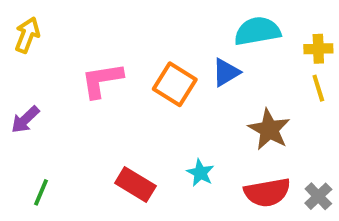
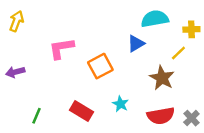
orange square: (175, 84) -> (100, 66), moved, turned 30
yellow line: (318, 88) -> (178, 53), moved, turned 63
purple arrow: (25, 120) -> (15, 72), turned 30
green line: (41, 192) -> (37, 116), moved

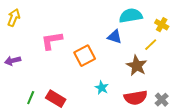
yellow cross: (191, 29) -> (162, 25), turned 32
blue triangle: (136, 44) -> (115, 37), turned 49
red rectangle: (81, 111) -> (56, 99), moved

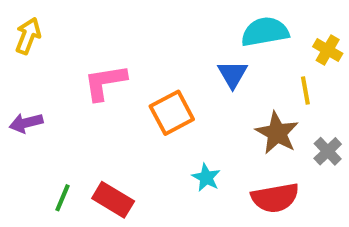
blue triangle: (115, 37) -> (233, 74), turned 42
yellow line: (151, 45) -> (305, 90), turned -56
gray cross: (162, 100) -> (328, 151), moved

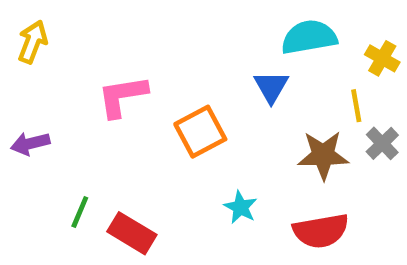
brown star: (277, 133) -> (323, 155), turned -30
gray cross: (328, 151) -> (382, 143), moved
green line: (62, 198) -> (80, 212), moved

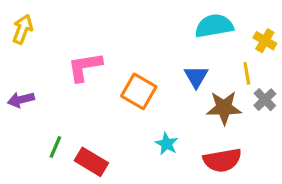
blue triangle: (271, 87) -> (196, 77), moved
orange square: (200, 132) -> (139, 91), turned -32

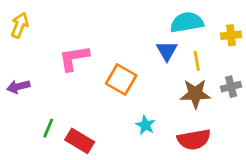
yellow cross: (265, 41) -> (231, 35), turned -36
yellow line: (247, 73) -> (197, 61), moved
blue triangle: (196, 77) -> (167, 51), moved
gray cross: (265, 100) -> (231, 87), turned 30

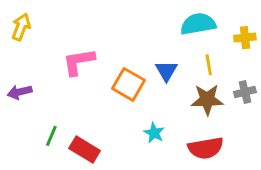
blue triangle: (167, 51) -> (166, 71), moved

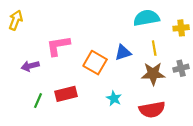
blue triangle: (166, 71) -> (123, 53), turned 42
purple arrow: (20, 92) -> (30, 66), moved
red rectangle: (85, 149) -> (66, 94), moved, turned -45

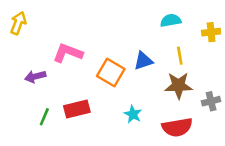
cyan semicircle: (146, 18) -> (171, 20), size x0.7
pink L-shape: (58, 46) -> (68, 53), turned 30
gray cross: (181, 68) -> (211, 101), moved

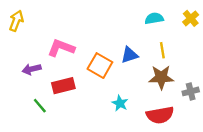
yellow cross: (211, 32) -> (191, 18), moved, turned -35
red rectangle: (77, 109) -> (63, 86), moved
green line: (44, 117) -> (40, 106), turned -63

